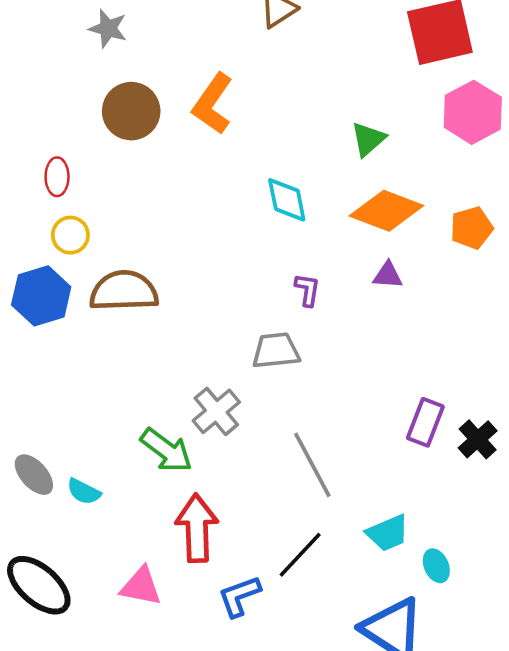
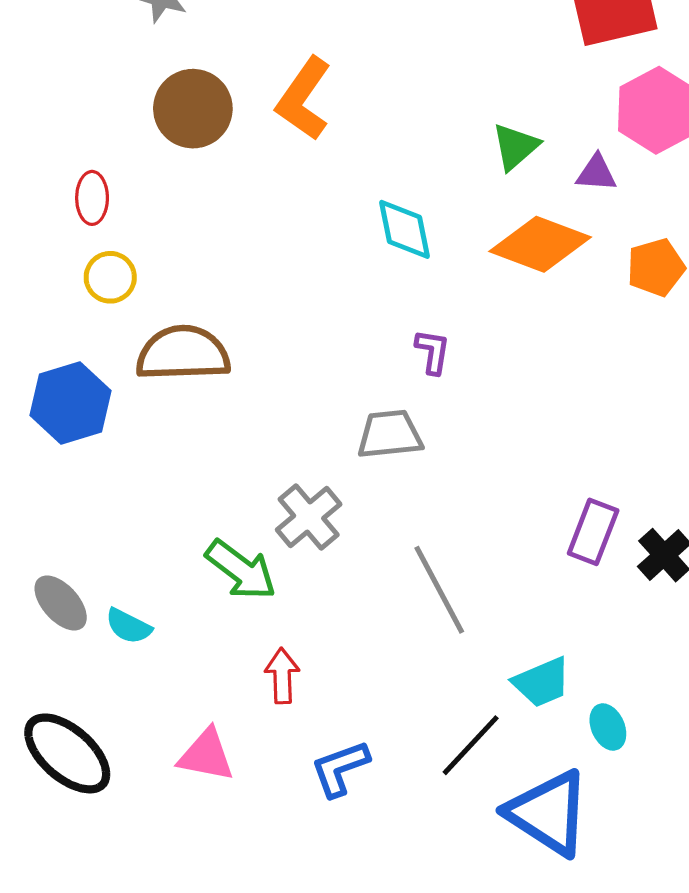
purple triangle: (388, 275) -> (596, 173), moved
blue hexagon: (41, 296) -> (71, 403), moved
red arrow: (197, 528) -> (282, 676), size x0.6
black line: (300, 555) -> (471, 745), moved

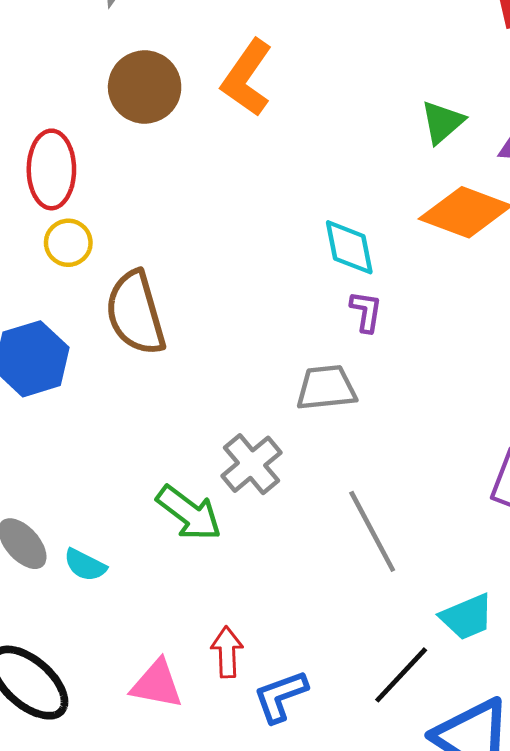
red ellipse: (92, 198) -> (51, 169), size x1.6
cyan diamond: (405, 229) -> (349, 247), moved
brown semicircle: (183, 353) -> (135, 313), turned -104
red arrow: (282, 676) -> (227, 652), moved

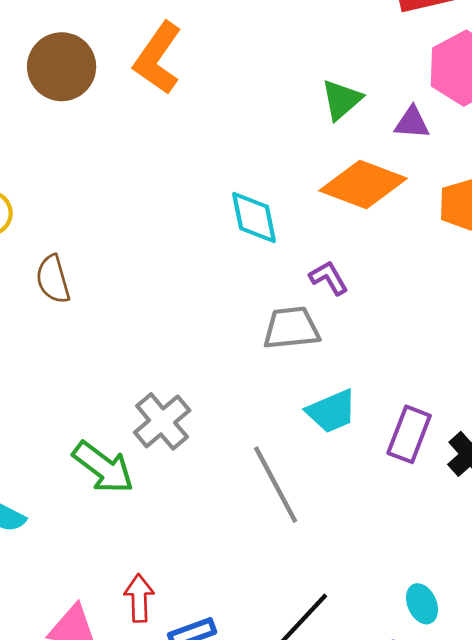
purple L-shape: (366, 311) -> (329, 278), moved, turned -39
brown semicircle: (135, 313) -> (53, 279), size x0.6
gray trapezoid: (326, 388) -> (291, 328), moved
cyan trapezoid: (467, 617) -> (332, 411), moved

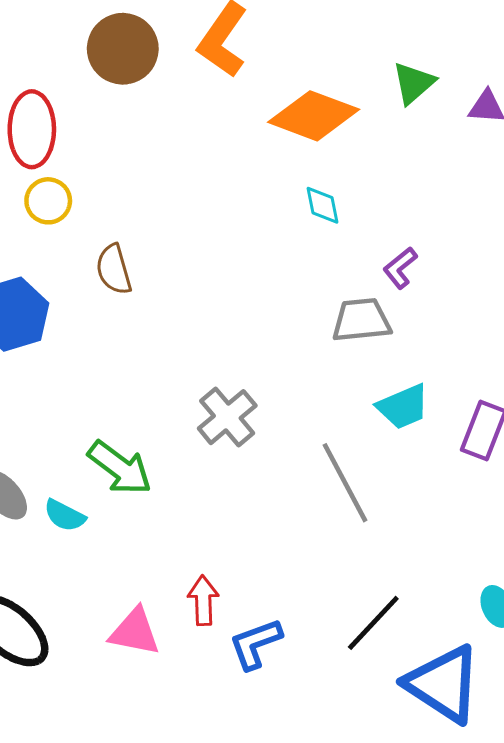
orange diamond: (363, 184) -> (314, 116), moved
cyan diamond: (254, 217) -> (323, 205), size x0.7
purple L-shape: (329, 278) -> (400, 268), turned -99
green arrow: (103, 467) -> (120, 468), moved

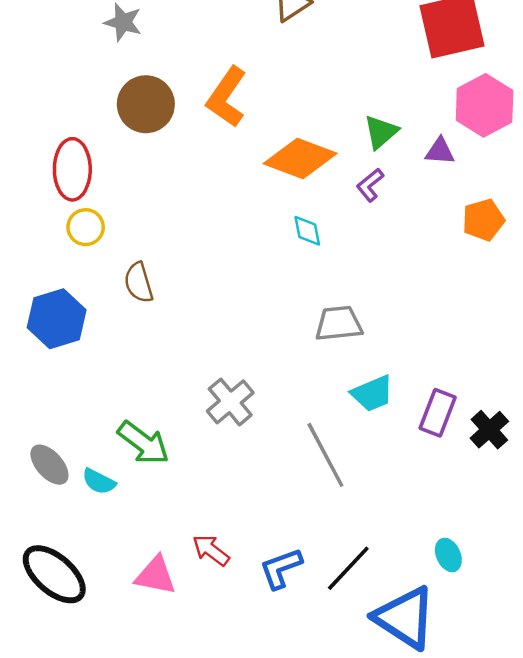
purple L-shape: (400, 268) -> (370, 185), moved
red arrow: (203, 600) -> (211, 550), turned -51
blue L-shape: (255, 644) -> (281, 568), moved

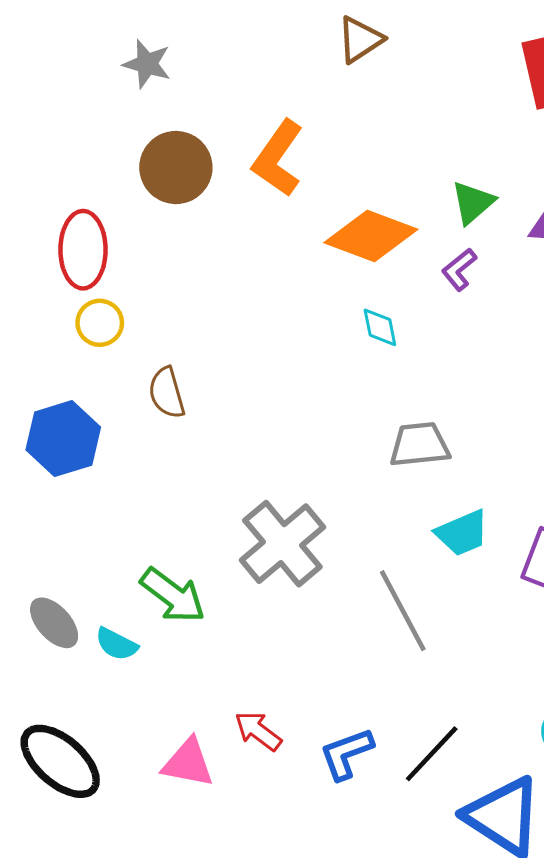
gray cross: (230, 402) -> (282, 544), size x1.4

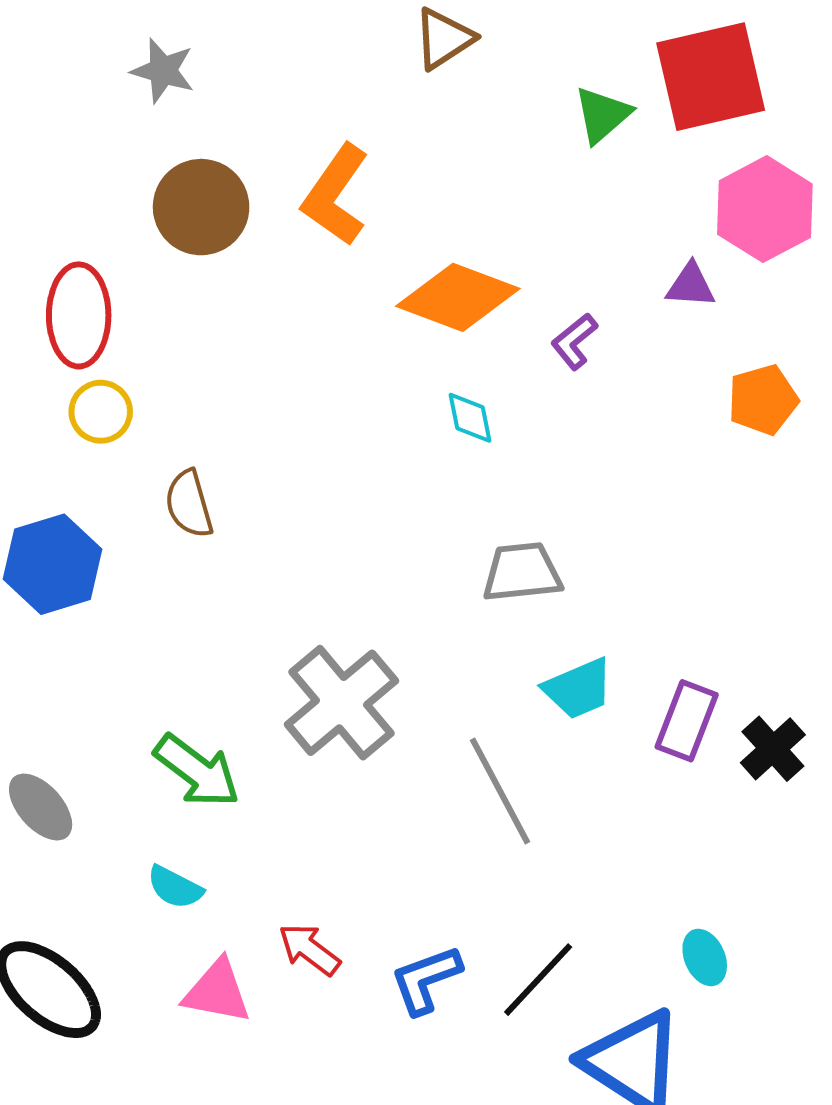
green triangle: (473, 203) -> (602, 115), moved
cyan semicircle: (117, 644) -> (175, 887), moved

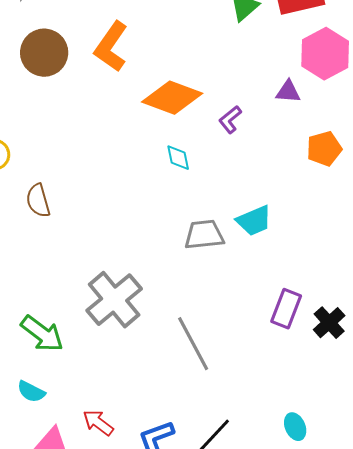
cyan trapezoid: (578, 689) -> (254, 221), moved

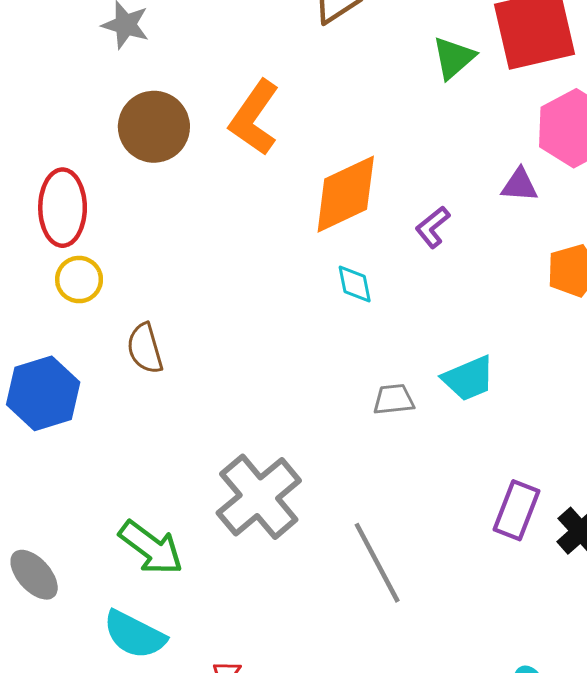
orange diamond: (172, 98) -> (346, 194), turned -46
gray trapezoid: (204, 235) -> (394, 399), size x0.7
cyan semicircle: (31, 392) -> (134, 635), size x1.5

